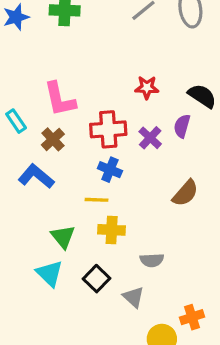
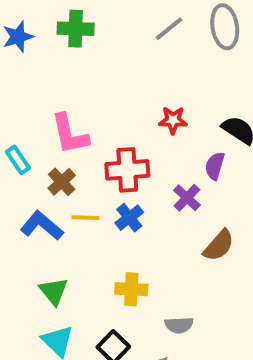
purple cross: (150, 138) -> (187, 198), moved
blue cross: (110, 170) -> (129, 218), turned 30
yellow line: (97, 200) -> (86, 218), moved
green triangle: (63, 237) -> (54, 291), moved

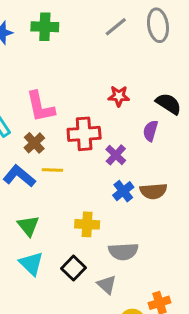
purple cross: (187, 198) -> (116, 155), moved
blue cross: (129, 218) -> (123, 191), moved
brown semicircle: (219, 245) -> (153, 191), turned 44
gray semicircle: (179, 325) -> (123, 251), size x1.4

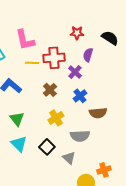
purple semicircle: (150, 131) -> (88, 55), moved
brown cross: (34, 143) -> (50, 90), moved
yellow line: (52, 170) -> (32, 63), moved
brown semicircle: (153, 191) -> (98, 113), moved
yellow cross: (87, 224) -> (56, 118), turned -35

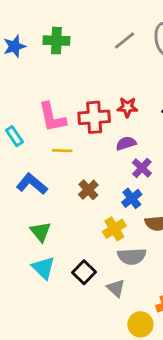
purple semicircle: (88, 55) -> (126, 143), moved, turned 56
red cross: (54, 58) -> (94, 117), moved
purple cross: (75, 72) -> (142, 168), moved
yellow cross: (56, 118) -> (114, 229), moved

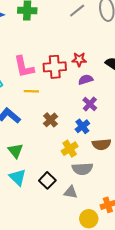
purple semicircle: (126, 143) -> (86, 80), moved
gray triangle: (116, 288) -> (71, 192), turned -32

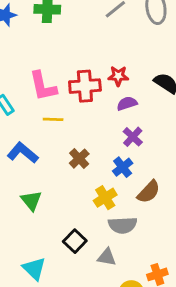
brown semicircle: (102, 144) -> (149, 192), turned -42
cyan triangle: (18, 177) -> (34, 269), moved

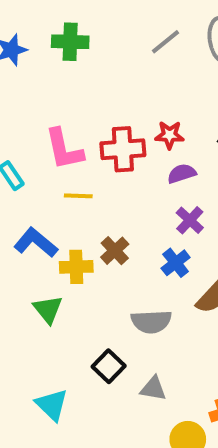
yellow cross: (105, 198) -> (76, 267), moved, turned 30
gray semicircle: (123, 225) -> (151, 322), moved

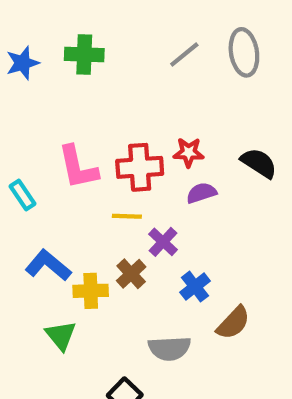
yellow line: (78, 196) -> (127, 216), moved
purple cross: (190, 220) -> (163, 242), moved

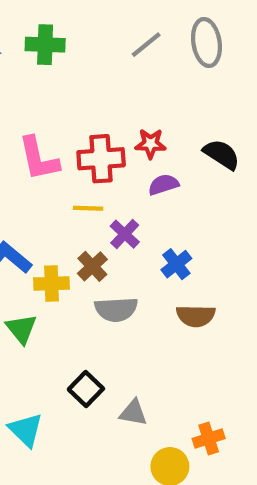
blue cross: (195, 287) -> (176, 264), moved
brown semicircle: (233, 323) -> (196, 316), turned 48
gray semicircle: (169, 348) -> (116, 309), moved

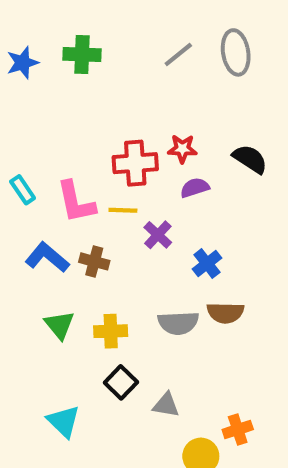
pink L-shape: (39, 159) -> (76, 202), moved
brown cross: (92, 266) -> (94, 261), moved, turned -32
yellow cross: (52, 284) -> (111, 331), moved
gray semicircle: (116, 309) -> (178, 323), moved

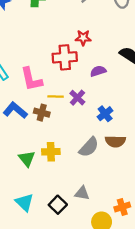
red star: (182, 149) -> (83, 38), moved
yellow line: (123, 210) -> (56, 96), moved
gray semicircle: (178, 323) -> (89, 147), turned -45
green triangle: (59, 325) -> (27, 159), moved
black square: (121, 382) -> (58, 205), moved

